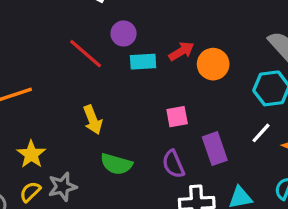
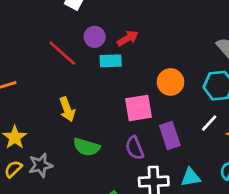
red arrow: (181, 51) -> (128, 38), moved
orange circle: (213, 64) -> (171, 82), moved
pink square: (177, 117) -> (139, 108), size x1.5

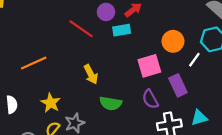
white line: (209, 123) -> (194, 60), moved

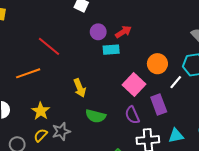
red line: (81, 29) -> (49, 46), moved
pink square: (149, 66) -> (134, 85), turned -35

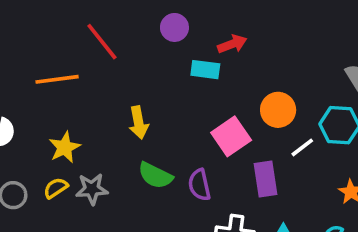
purple circle: (98, 32) -> (174, 27), moved
purple semicircle: (132, 115) -> (199, 185), moved

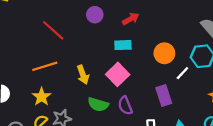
cyan rectangle: (205, 70) -> (123, 45), moved
orange line: (57, 79) -> (45, 66), moved
pink square: (231, 136) -> (118, 74), moved

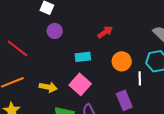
red arrow: (131, 19) -> (105, 32), moved
white line: (182, 73) -> (140, 78), turned -40
yellow arrow: (83, 75) -> (48, 87), turned -54

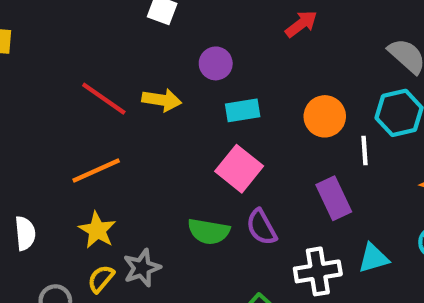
purple circle: (55, 31) -> (216, 63), moved
red arrow: (105, 32) -> (301, 24), moved
yellow arrow: (48, 87) -> (162, 100), moved

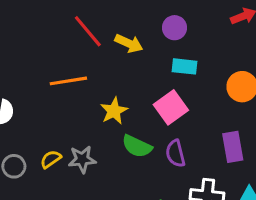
yellow star: (97, 230) -> (114, 111), moved

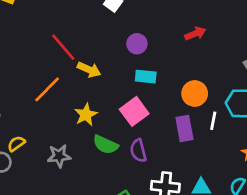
yellow arrow: (129, 43) -> (89, 70), moved
orange line: (68, 81) -> (47, 89), turned -36
purple rectangle: (233, 147) -> (184, 128), moved
yellow semicircle: (51, 159) -> (16, 144), moved

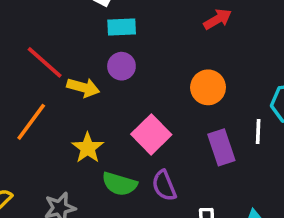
purple circle: (137, 44) -> (121, 66), moved
cyan rectangle: (146, 77) -> (122, 27), moved
orange circle: (195, 94) -> (208, 87), moved

